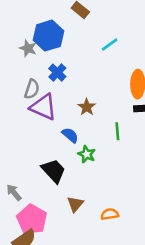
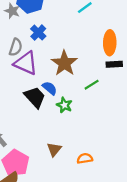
brown star: (87, 107) -> (64, 63), size x1.6
green line: (117, 131) -> (92, 85), turned 63
black trapezoid: (54, 171) -> (35, 97), moved

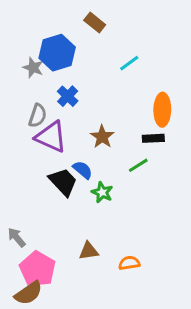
brown star: (64, 63) -> (102, 137), size x0.7
black rectangle: (114, 64) -> (153, 138), moved
brown triangle: (54, 149) -> (89, 251), turned 42

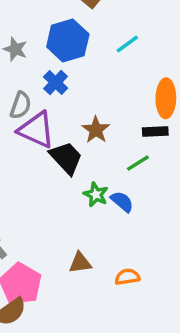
blue hexagon: (57, 53) -> (68, 40), moved
blue semicircle: (83, 170) -> (122, 202), moved
black trapezoid: (63, 182) -> (66, 158), moved

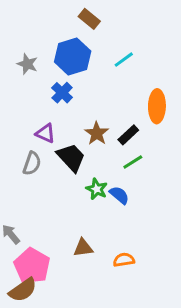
gray semicircle: (21, 105) -> (32, 163), moved
purple triangle: (36, 130) -> (45, 133), size x0.6
black rectangle: (155, 132) -> (128, 135), moved, turned -40

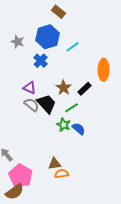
cyan line: (124, 60) -> (73, 47), moved
green line: (133, 162) -> (72, 108), moved
gray semicircle: (32, 163) -> (32, 105), moved, turned -70
orange semicircle: (124, 260) -> (62, 174), moved

